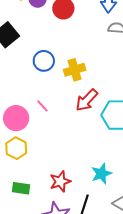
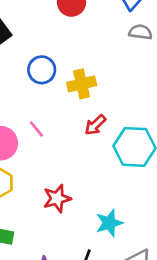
red arrow: (87, 100) -> (95, 125), size x0.7
red star: (60, 181) -> (57, 198), moved

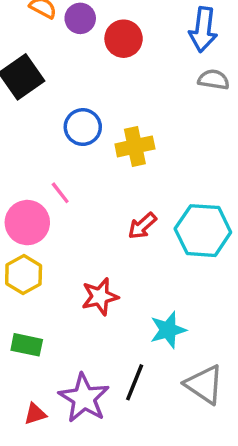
red arrow: (95, 125) -> (142, 226), moved
pink line: (37, 129) -> (60, 193), moved

